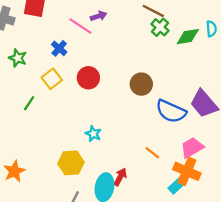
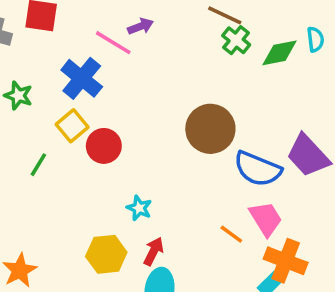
blue cross: (59, 48) -> (82, 78), size x1.6
red circle: (88, 78) -> (104, 146), moved
brown circle: (141, 84) -> (210, 129), size x1.4
pink trapezoid: (192, 148) -> (266, 219), moved, turned 90
red arrow: (120, 177) -> (154, 251), moved

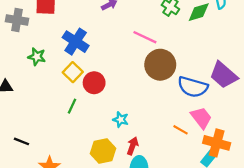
pink line: (113, 43) -> (145, 37), moved
green line: (38, 165) -> (72, 106), moved

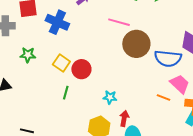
blue cross: (76, 42) -> (57, 22), moved

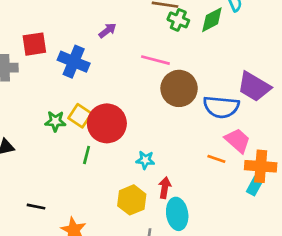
green star: (28, 55) -> (55, 121), moved
red circle: (81, 69) -> (107, 123), size x1.5

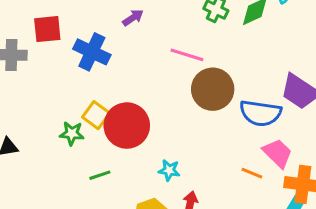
green star: (55, 121) -> (72, 133), moved
green line: (87, 155) -> (100, 175), moved, turned 54

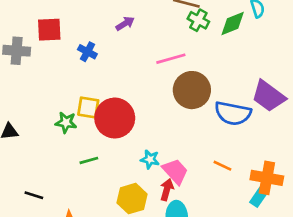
blue cross: (92, 52) -> (87, 52), size x0.6
pink line: (187, 55) -> (171, 59), turned -36
yellow square: (96, 115) -> (88, 107), turned -30
pink trapezoid: (278, 153) -> (175, 171), moved

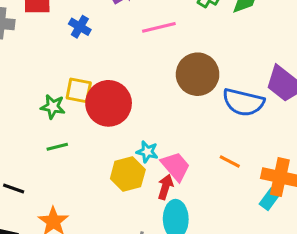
pink line: (171, 59) -> (159, 27), moved
green line: (89, 160) -> (57, 147), moved
yellow hexagon: (132, 199) -> (128, 174), moved

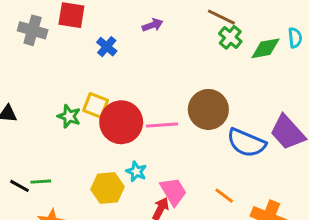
pink line: (159, 27) -> (162, 125), moved
green line: (57, 147) -> (41, 182), moved
cyan star: (147, 152) -> (136, 171), moved
yellow hexagon: (128, 174) -> (108, 188), moved

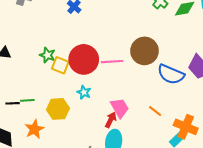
yellow square: (96, 105) -> (60, 65), moved
cyan star: (136, 171) -> (84, 92), moved
black line: (19, 186) -> (13, 103), turned -32
yellow hexagon: (108, 188) -> (58, 109), moved

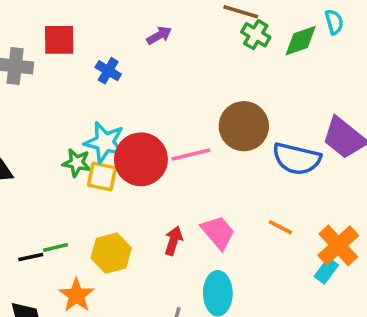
cyan star: (84, 92) -> (105, 142), moved, size x1.6
red arrow: (111, 120) -> (173, 241), moved
orange cross: (186, 127) -> (338, 245), turned 35

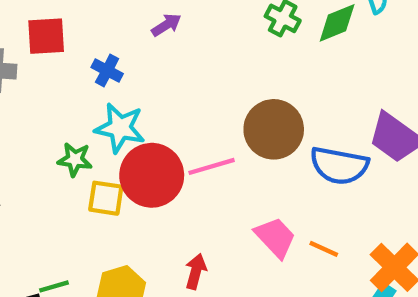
cyan star: (105, 142) -> (120, 128), moved
green star: (77, 163) -> (75, 159), moved
pink trapezoid: (218, 232) -> (275, 237), moved

